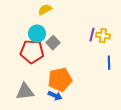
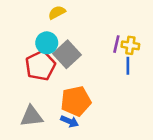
gray square: (53, 43) -> (67, 54), size x1.5
red pentagon: (32, 52) -> (40, 66), turned -30
blue line: (109, 63) -> (128, 66), moved

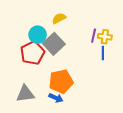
yellow semicircle: (57, 12) -> (59, 18), moved

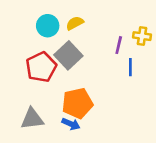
cyan circle: (38, 35) -> (48, 26), moved
yellow cross: (105, 37) -> (142, 36), moved

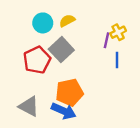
yellow cross: (142, 36) -> (118, 32), moved, turned -35
gray triangle: (32, 119) -> (29, 106), turned 35
blue arrow: (71, 124) -> (64, 111), size x1.5

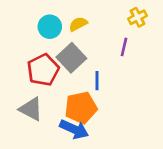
yellow cross: (118, 32) -> (137, 17), moved
blue line: (117, 60) -> (97, 81), moved
gray triangle: (29, 106) -> (31, 109), moved

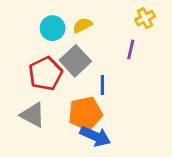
blue arrow: (74, 129) -> (95, 136), moved

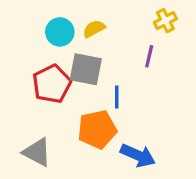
gray square: (75, 61) -> (86, 69), turned -36
gray triangle: (33, 115) -> (37, 152), moved
blue arrow: (95, 136) -> (138, 155), moved

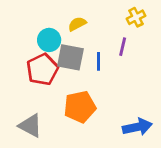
cyan circle: (60, 32) -> (49, 40), moved
blue line: (117, 97) -> (99, 61), moved
blue arrow: (138, 155) -> (137, 127), moved, turned -36

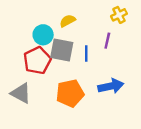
gray triangle: (30, 126) -> (21, 93), moved
blue arrow: (137, 127) -> (111, 86), moved

